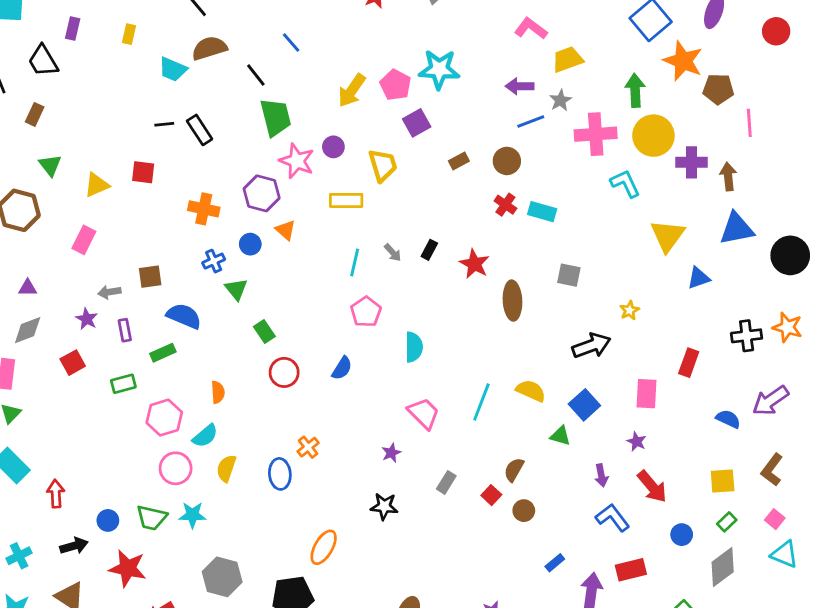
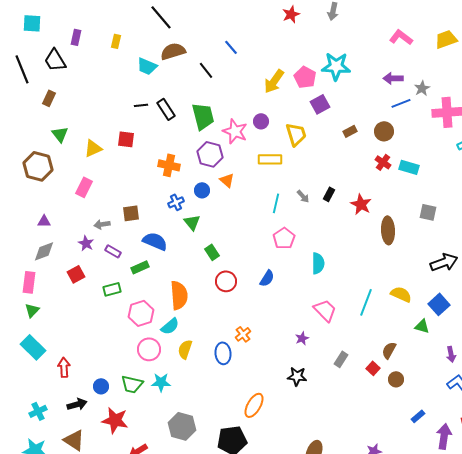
yellow trapezoid: (567, 59) -> (446, 39), moved
green trapezoid: (276, 117) -> (203, 116), moved
purple rectangle: (125, 330) -> (113, 251), turned -49
orange semicircle: (218, 392) -> (179, 295), size x1.8

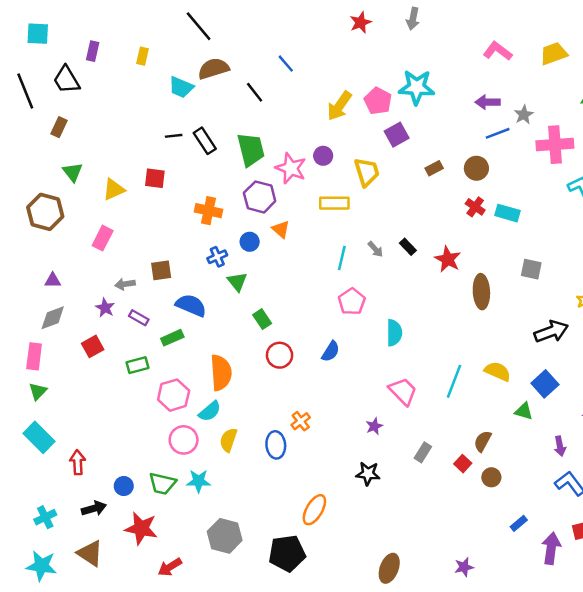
black rectangle: (329, 194) -> (408, 247), turned -72

